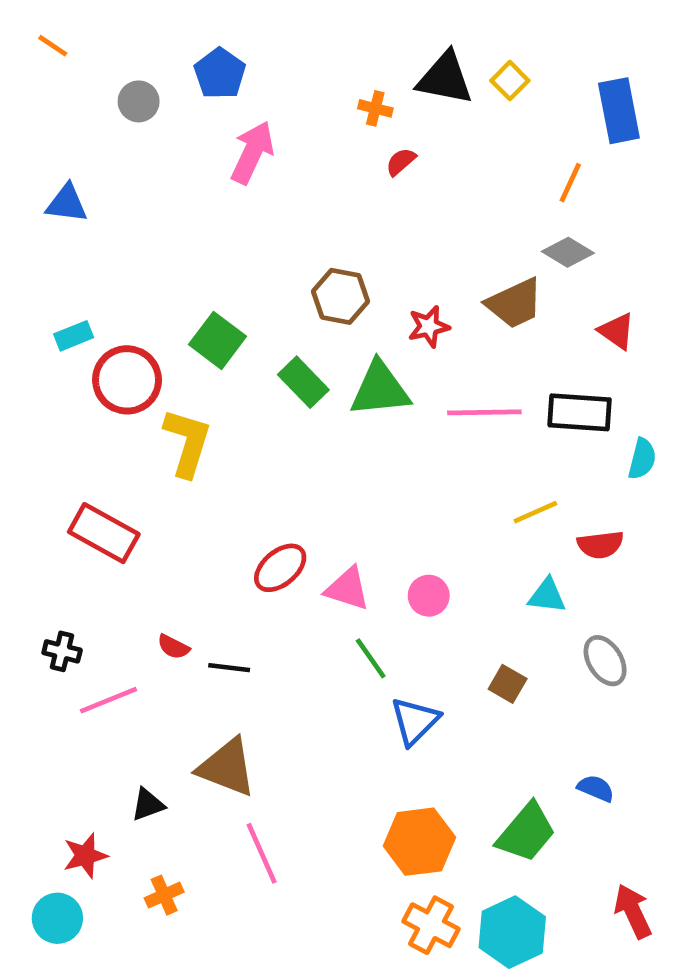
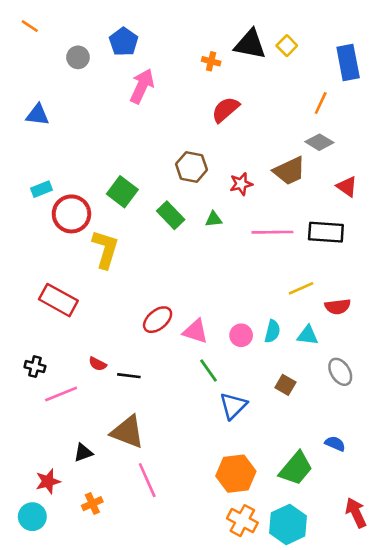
red semicircle: (401, 162) -> (225, 110), moved, size x1.6
green triangle: (380, 389) -> (214, 219), size x0.5
cyan semicircle: (642, 459) -> (272, 331), moved

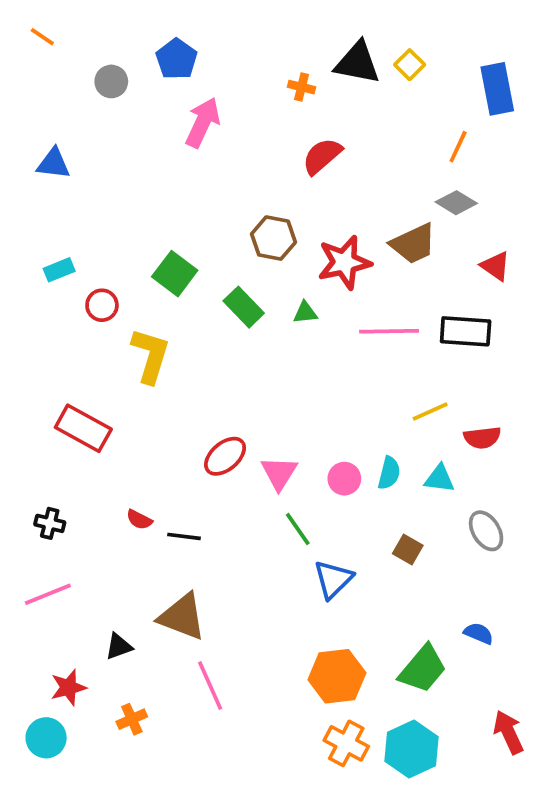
red star: (241, 184) -> (344, 262), size x1.6
red circle: (71, 214) -> (102, 305), size x0.6
pink triangle: (195, 331) -> (279, 473), turned 44
pink line: (61, 394) -> (48, 594), moved

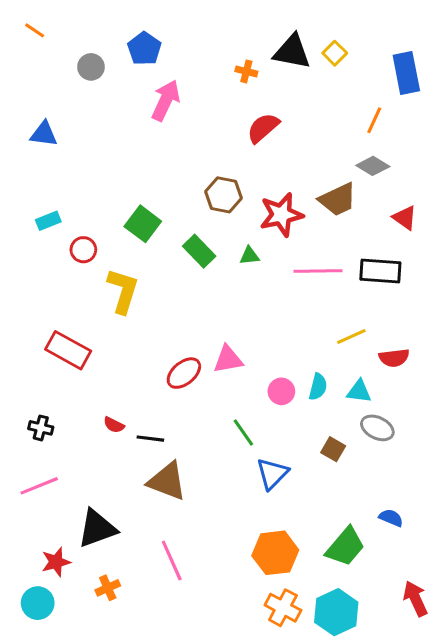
pink triangle: (279, 473) -> (228, 359), moved, turned 48
gray ellipse: (486, 531) -> (377, 428), moved, turned -32
brown triangle: (182, 617) -> (167, 481), moved
black triangle: (119, 646) -> (97, 528), size x1.8

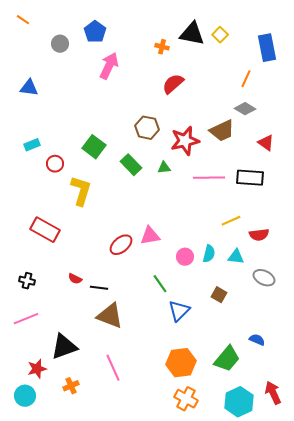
gray ellipse: (377, 428) -> (264, 278), moved
cyan hexagon: (336, 612) -> (239, 402), moved

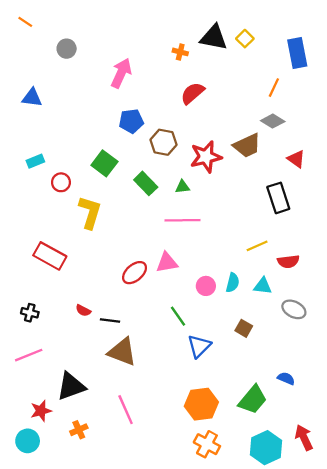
blue pentagon: (95, 32) -> (131, 121), moved, turned 30
pink line: (209, 178) -> (182, 220), moved
black rectangle: (250, 178) -> (278, 198), turned 68

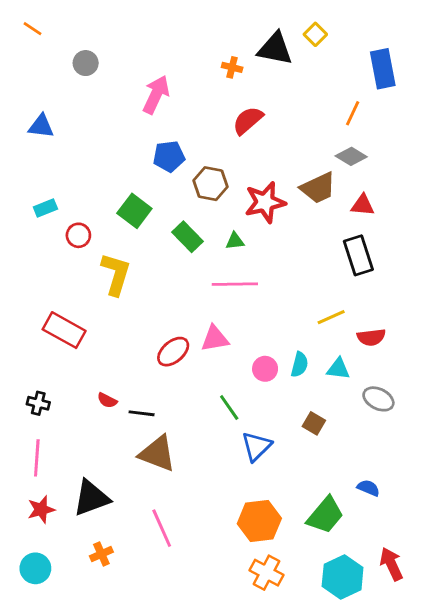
yellow square: (245, 39) -> (315, 34), moved
red triangle: (296, 159) -> (363, 205), moved, turned -30
pink line: (29, 355) -> (37, 458), turned -64
red star: (41, 411) -> (41, 509), moved

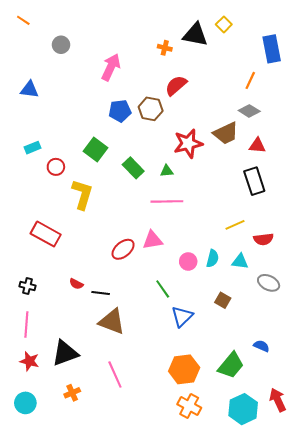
brown hexagon: (210, 184) -> (151, 109), moved
red star: (41, 509) -> (29, 361), turned 30

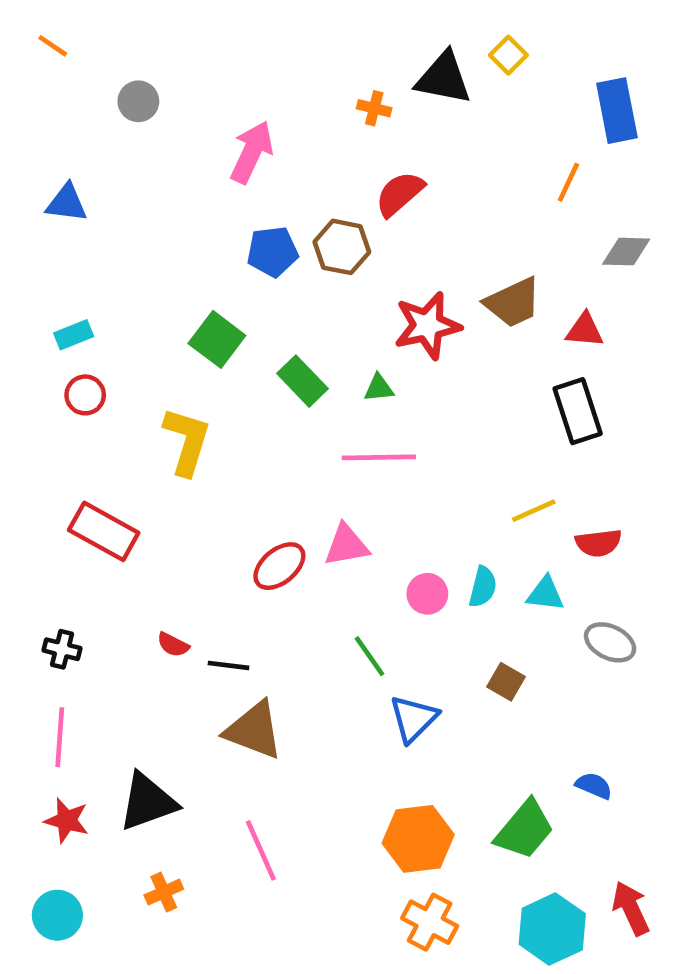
gray diamond: (249, 111) -> (626, 252), moved, turned -30
red circle: (56, 167) -> (85, 395), moved

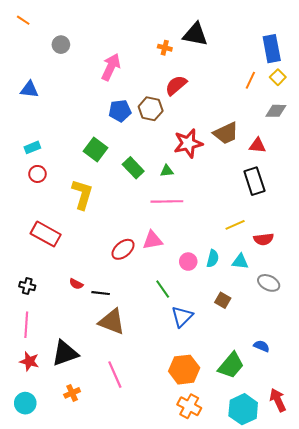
yellow square: (508, 55) -> (278, 77), moved

